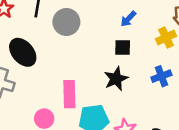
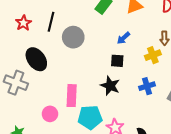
black star: (116, 79) -> (110, 86), turned -30

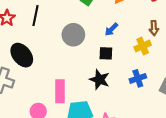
gray circle: (73, 37) -> (73, 35), moved

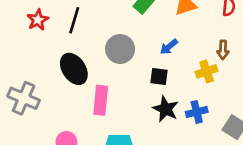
black ellipse: (22, 55) -> (74, 69), moved
black star: (100, 79) -> (166, 109), moved
pink rectangle: (60, 91) -> (101, 100), moved

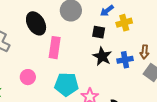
brown arrow: (223, 50) -> (145, 52), moved
yellow cross: (207, 71) -> (124, 23), moved

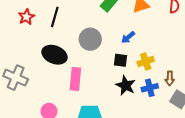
black ellipse: (36, 23) -> (55, 55), turned -35
yellow cross: (124, 23) -> (146, 61), moved

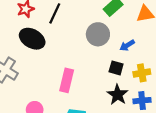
gray circle: (90, 39) -> (98, 34), moved
black ellipse: (55, 55) -> (32, 39), moved

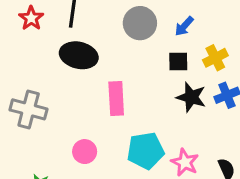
black ellipse: (32, 39) -> (79, 55), moved

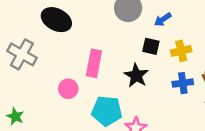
black ellipse: (79, 55) -> (56, 20), moved
black star: (191, 97) -> (136, 76), moved
pink circle: (85, 152) -> (68, 89), moved

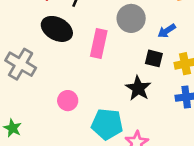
pink rectangle: (94, 63) -> (99, 44), moved

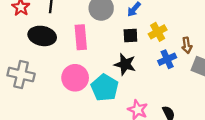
pink circle: (68, 101) -> (75, 78), moved, size x1.5
cyan pentagon: (107, 124) -> (105, 88), moved, turned -30

